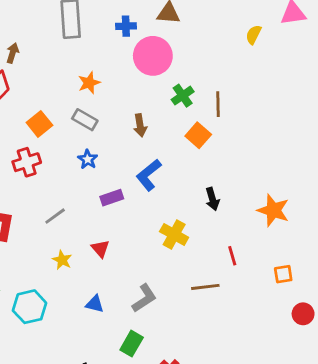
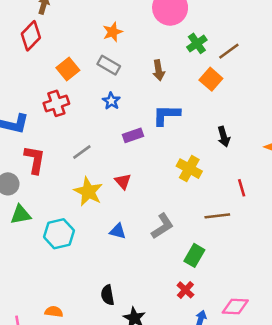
brown line: (218, 104) -> (229, 51), turned 55
blue L-shape: (149, 175) -> (166, 115), turned 40
yellow star: (62, 260) -> (88, 192), size x1.6
green rectangle: (132, 344) -> (194, 255), moved

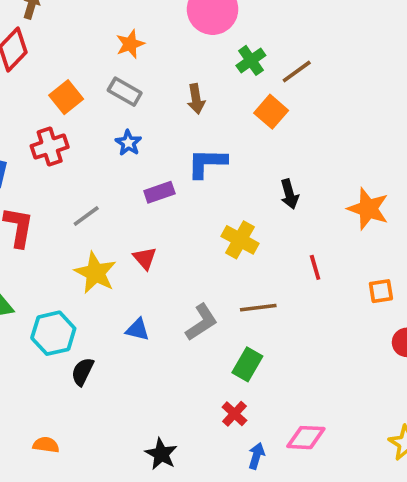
brown line: (217, 216) -> (258, 308), moved
black semicircle: (107, 295) -> (83, 372), moved, turned 36

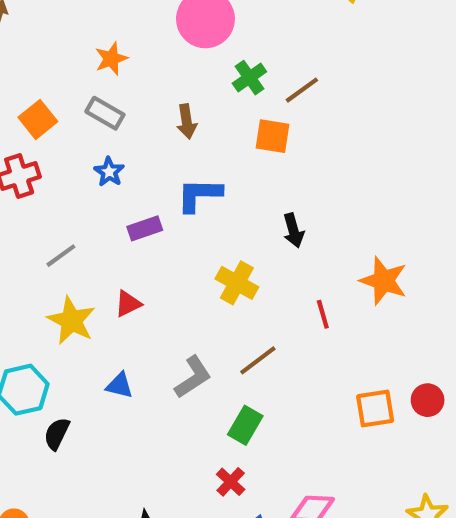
orange square: (271, 112) -> (273, 136), turned -32
orange star: (368, 209) -> (384, 281), moved
red triangle: (145, 258) -> (128, 304), turned 45
orange square: (381, 291) -> (375, 409), moved, size x1.4
brown line: (258, 308) -> (258, 360), turned -30

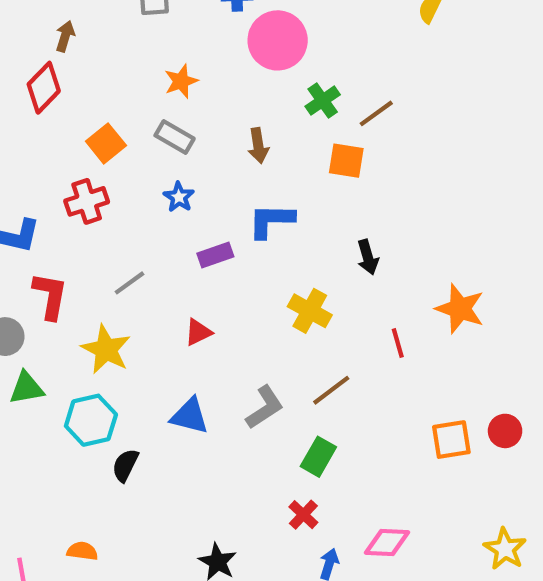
yellow star: (71, 321) -> (106, 349), moved
blue triangle: (120, 385) -> (190, 416), size x1.4

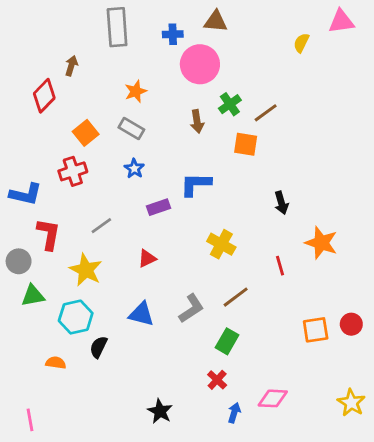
brown arrow: (65, 36) -> (71, 66), moved
brown arrow: (258, 146) -> (197, 121), moved
black arrow: (368, 257) -> (281, 203), moved
orange semicircle: (82, 551) -> (56, 363), moved

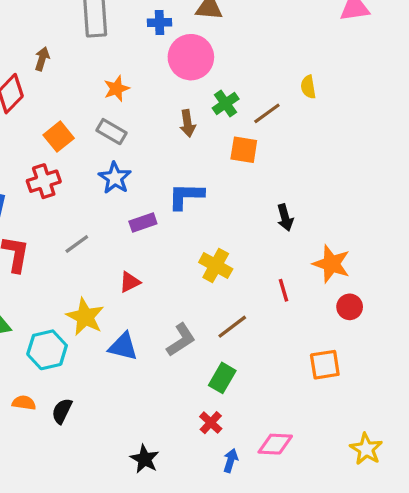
yellow semicircle: (301, 43) -> (308, 87), moved, turned -36
blue star: (134, 169) -> (115, 178), size x1.4
yellow star: (86, 270) -> (85, 317), moved
red circle: (351, 324) -> (350, 307), moved
black semicircle: (99, 347) -> (62, 411), moved

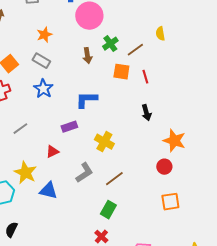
purple rectangle: (143, 223) -> (69, 127), moved
red line: (283, 290) -> (145, 77), moved
red circle: (350, 307) -> (164, 167), moved
gray L-shape: (181, 340) -> (84, 173), moved

